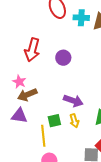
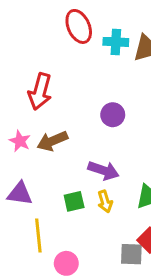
purple circle: (63, 58) -> (113, 115), moved
brown arrow: (27, 95) -> (52, 141), moved
yellow line: (43, 136) -> (38, 235), moved

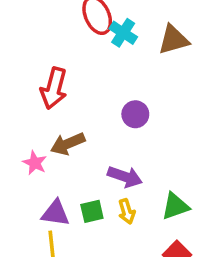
cyan cross: (116, 42) -> (123, 33), moved, turned 30
pink star: (20, 141) -> (35, 163), moved
purple triangle: (20, 194) -> (56, 213), moved

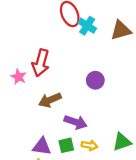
pink star: (35, 163) -> (19, 77), moved
purple arrow: (125, 177) -> (76, 122), moved
yellow arrow: (127, 211) -> (89, 145), turned -63

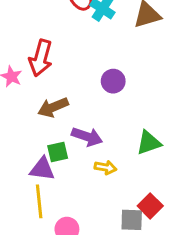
green triangle: (122, 142) -> (149, 143), moved
green square: (66, 145) -> (58, 152), moved

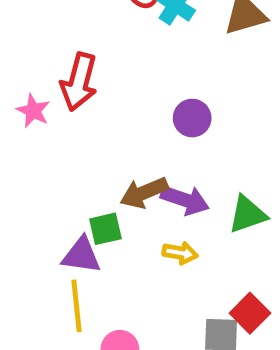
brown arrow: (53, 107) -> (144, 193), moved
purple arrow: (87, 137) -> (185, 200), moved

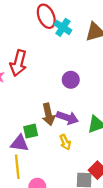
brown arrow: (144, 193) -> (48, 114), turned -80
yellow arrow: (180, 253) -> (65, 142), turned 56

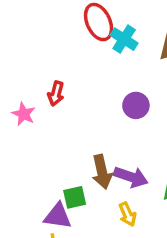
red arrow: (18, 63) -> (56, 94), size x0.6
purple circle: (71, 80) -> (136, 105), moved

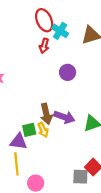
red arrow: (56, 94) -> (44, 46), moved
yellow arrow: (127, 214) -> (43, 130), moved

